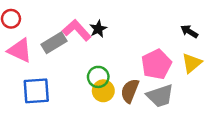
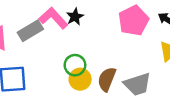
pink pentagon: (156, 64) -> (134, 21), moved

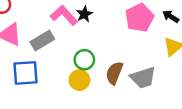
gray rectangle: (30, 31) -> (42, 40), moved
yellow circle: (80, 79) -> (80, 80), moved

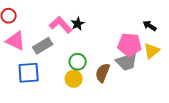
pink pentagon: (140, 18) -> (130, 45), moved, turned 30
gray trapezoid: (143, 78) -> (127, 62), moved

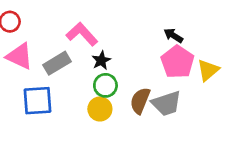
black star: (78, 24) -> (101, 60), moved
black arrow: (150, 26) -> (173, 36), moved
pink pentagon: (130, 45) -> (178, 62), turned 30
gray trapezoid: (127, 62) -> (166, 103), moved

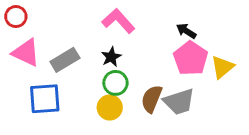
pink L-shape: (82, 34) -> (118, 21), moved

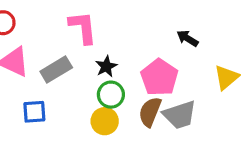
pink L-shape: (118, 21) -> (83, 27), moved, turned 36
pink pentagon: (191, 58) -> (159, 77), moved
blue square: (45, 99) -> (34, 112), size x0.7

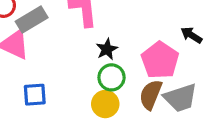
black arrow: (187, 38) -> (191, 35), moved
gray rectangle: (56, 70) -> (32, 19), moved

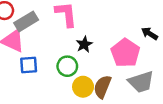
green circle: (112, 77) -> (67, 66), moved
blue square: (35, 95) -> (29, 65), moved
brown semicircle: (151, 95) -> (102, 87), moved

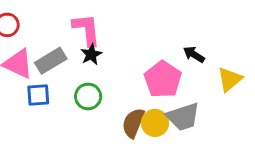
gray rectangle: (26, 21) -> (51, 61), moved
black star: (84, 44) -> (91, 54), moved
yellow circle: (83, 87) -> (155, 123), moved

